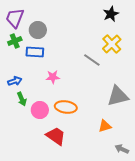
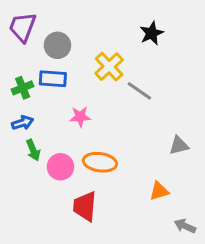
black star: (111, 14) -> (152, 33), moved
green cross: (15, 41) -> (23, 88), moved
yellow cross: (112, 44) -> (109, 67), moved
gray triangle: (118, 96) -> (179, 146), size x0.6
red trapezoid: (56, 136) -> (85, 206), turned -120

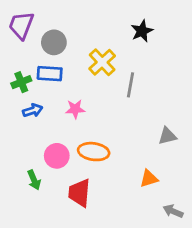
gray line: (139, 91) -> (130, 85), turned 65
blue arrow: (23, 123) -> (33, 110), moved
green arrow: (33, 150) -> (34, 180), moved

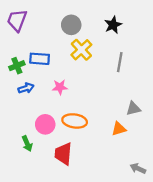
gray circle: (54, 42) -> (71, 25), moved
gray line: (130, 85) -> (120, 62), moved
orange triangle: (149, 179) -> (119, 129), moved

